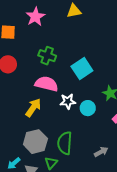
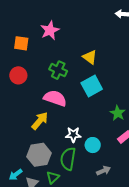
yellow triangle: (74, 11) -> (90, 57), moved, turned 42
white star: (68, 101) -> (73, 135), moved
cyan circle: (88, 108) -> (93, 145), moved

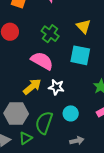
cyan square: (92, 86) -> (80, 55), turned 30
yellow arrow: (40, 121) -> (32, 87), moved
white star: (73, 135) -> (56, 87), moved

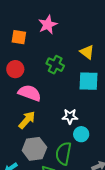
pink semicircle: (42, 61) -> (30, 93), moved
yellow arrow: (32, 87) -> (27, 120), moved
cyan circle: (71, 113) -> (81, 134), moved

